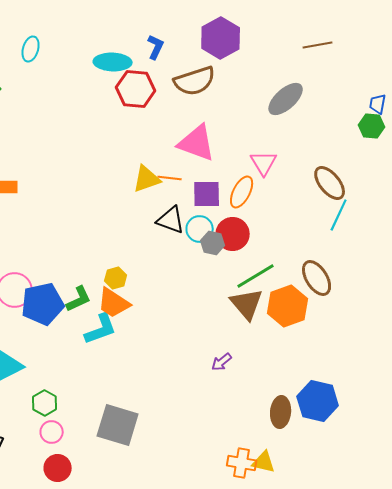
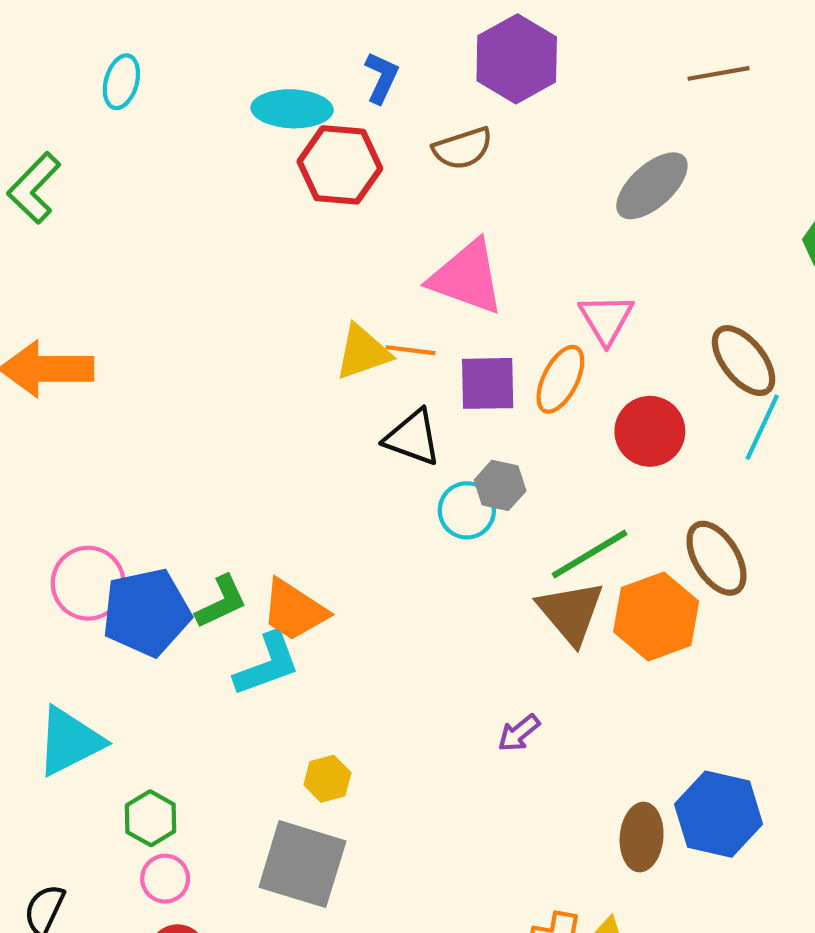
brown semicircle: (195, 81) -> (463, 148), size x0.7
cyan circle: (200, 229) -> (467, 510), moved
red circle: (233, 234) -> (650, 431), moved
yellow hexagon: (116, 278) -> (327, 779), moved

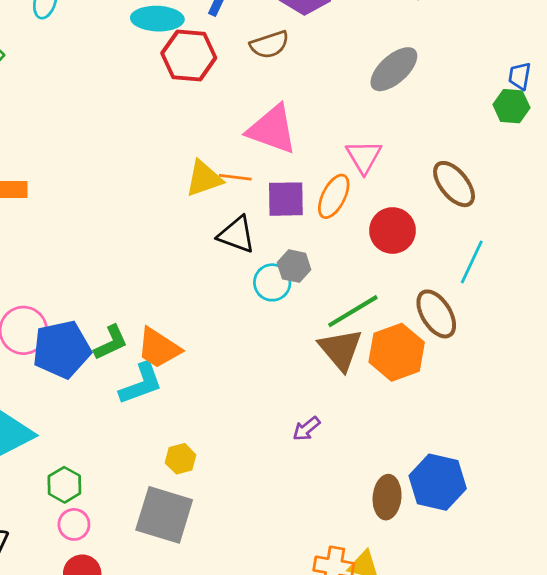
cyan line: (762, 427) -> (472, 262), moved

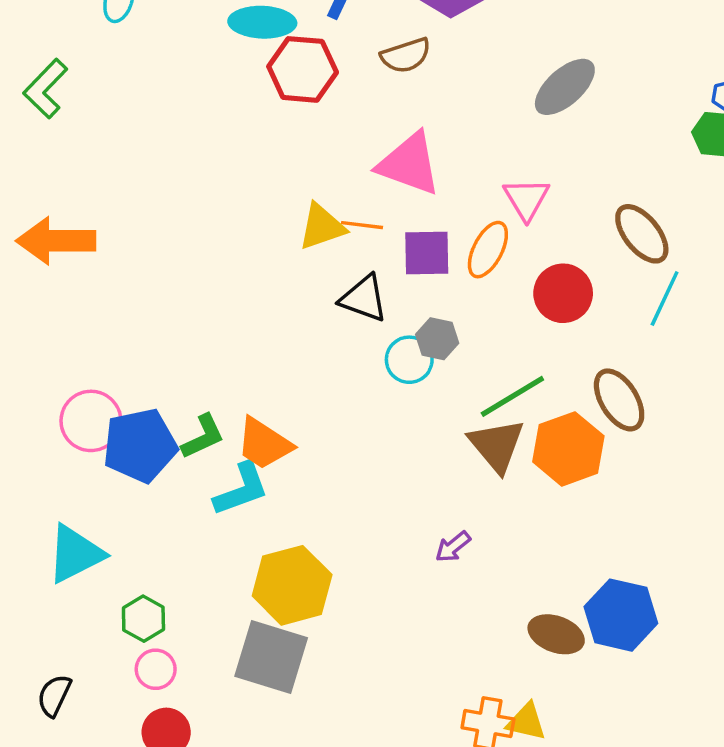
cyan line: (472, 262) -> (665, 299), moved
yellow hexagon: (181, 459) -> (292, 585), size x2.0
brown ellipse: (387, 497) -> (556, 634), turned -75

